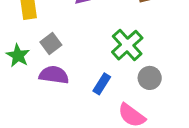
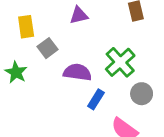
gray square: (51, 44) -> (47, 48), moved
purple semicircle: (54, 75) -> (77, 72), moved

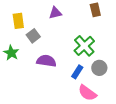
purple semicircle: (77, 72) -> (46, 61), moved
blue rectangle: (96, 99) -> (77, 72), moved

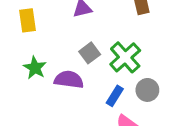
gray square: (33, 36) -> (90, 53), moved
green star: (11, 53) -> (35, 68), moved

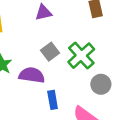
blue rectangle: (115, 96) -> (53, 100), moved, turned -42

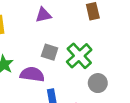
gray square: (50, 52) -> (50, 52), turned -35

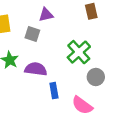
gray square: (50, 52) -> (32, 34), moved

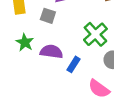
blue rectangle: (54, 91) -> (73, 64), moved, turned 42

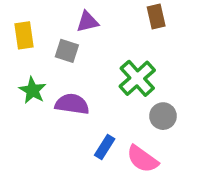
blue rectangle: (73, 64) -> (105, 147), moved

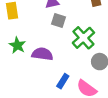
gray square: (67, 51) -> (59, 20), moved

